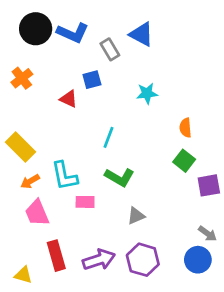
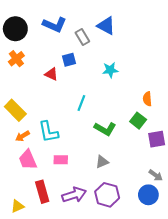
black circle: (36, 29) -> (15, 29), moved
orange semicircle: (185, 128) -> (147, 99), moved
green L-shape: (119, 177) -> (105, 129), moved
pink rectangle: (85, 202) -> (61, 160), moved
yellow triangle: (23, 275) -> (17, 206), turned -40

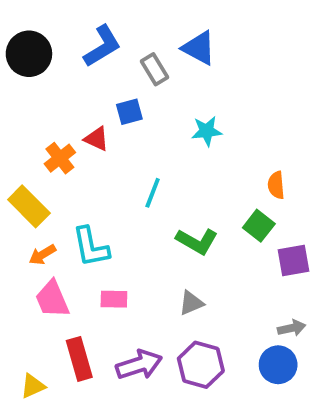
blue L-shape: (55, 25) -> (102, 46), turned -55
orange cross: (16, 59) -> (60, 158), moved
gray arrow: (156, 175) -> (292, 328), turned -48

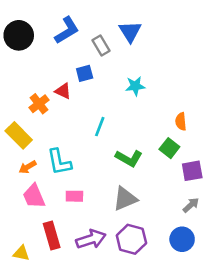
blue triangle: (199, 48) -> (130, 32), turned 30
gray triangle: (191, 303) -> (125, 199), size x1.5
gray arrow: (292, 328) -> (191, 205), moved, turned -30
yellow triangle: (33, 386) -> (21, 253), turned 36

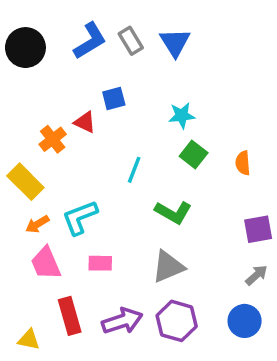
gray rectangle: (101, 45) -> (131, 41), moved
green square: (169, 148) -> (194, 155), moved
cyan L-shape: (59, 162) -> (80, 217), turned 80

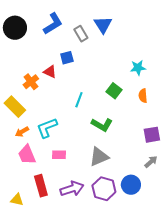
gray rectangle: (131, 41) -> (81, 34), moved
cyan star: (182, 115) -> (138, 68), moved
blue circle: (245, 321) -> (131, 185), moved

